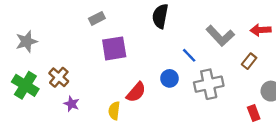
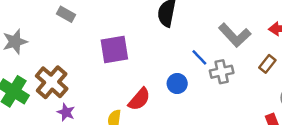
gray rectangle: (97, 18) -> (66, 14), moved, turned 56
brown cross: (59, 77) -> (52, 82), size x1.4
gray cross: (209, 84) -> (222, 72), moved, size x0.7

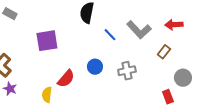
blue line: (199, 57) -> (110, 35), moved
gray cross: (222, 72) -> (127, 71), moved

